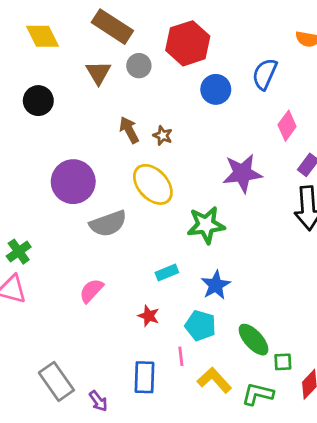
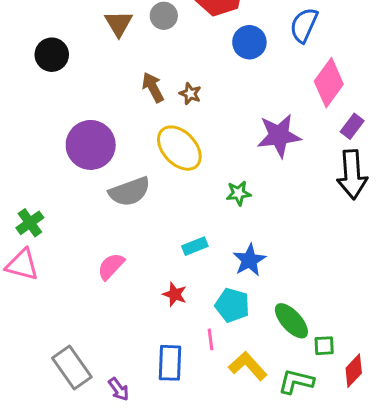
pink diamond: (287, 126) -> (329, 83), size x1.4
green star: (206, 225) -> (239, 193), size x0.6

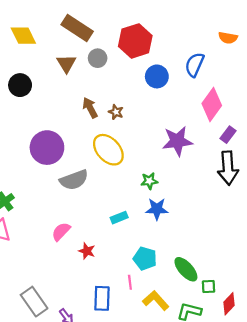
blue star: (249, 260) -> (157, 209), moved, turned 30
red star: (175, 294) -> (87, 251), moved

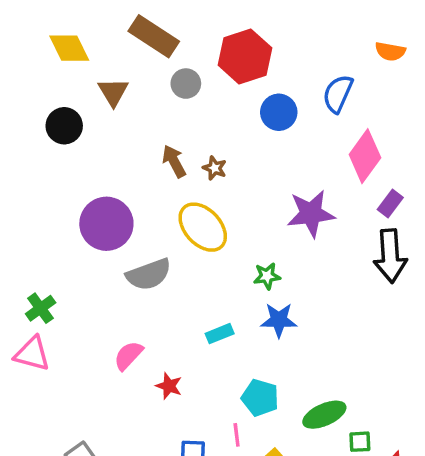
brown triangle: (66, 64) -> (113, 92), moved
green ellipse: (186, 269) -> (324, 415), turned -72

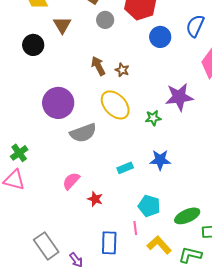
green star: (267, 276) -> (153, 118), moved

